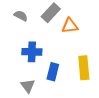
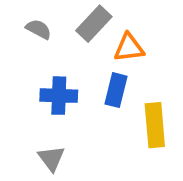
blue rectangle: (53, 72) -> (116, 90), moved

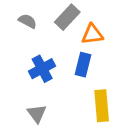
blue cross: (59, 96) -> (42, 69), turned -30
yellow rectangle: (155, 125) -> (102, 106), moved

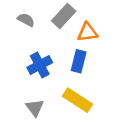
yellow rectangle: (102, 106) -> (77, 100), moved, turned -52

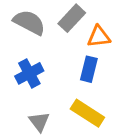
gray semicircle: (26, 20) -> (29, 22), size x1.6
blue cross: (40, 65) -> (29, 73), moved

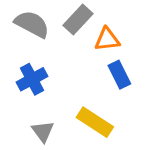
blue rectangle: (89, 69) -> (119, 75), moved, turned -40

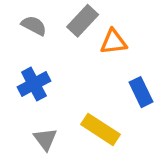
gray semicircle: (32, 24) -> (34, 26), size x0.7
blue rectangle: (119, 75) -> (141, 92), moved

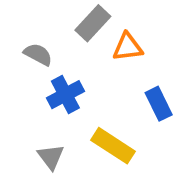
gray semicircle: (34, 26) -> (38, 54), moved
blue cross: (34, 84) -> (65, 95), moved

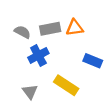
gray rectangle: (93, 23) -> (50, 29), moved, turned 36
blue rectangle: (159, 104) -> (93, 61), turned -42

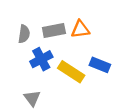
gray semicircle: (22, 32) -> (24, 34), turned 70
yellow rectangle: (66, 85) -> (71, 72), moved

